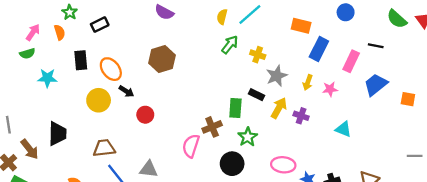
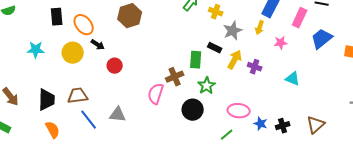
cyan star: (47, 78) -> (36, 50), moved
yellow arrow: (308, 82) -> (260, 28), moved
black trapezoid: (57, 134) -> (47, 100), moved

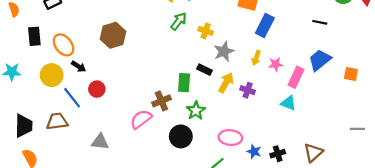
pink rectangle: (300, 18) -> (296, 77), moved
yellow arrow: (260, 28) -> (256, 58), moved
pink semicircle: (156, 94) -> (141, 119), turned 35
blue line: (89, 120) -> (72, 98), moved

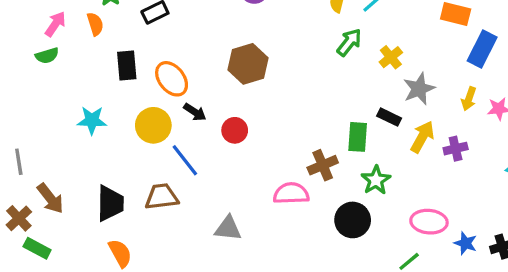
yellow cross: (206, 31) -> (391, 57), turned 32
red circle: (97, 89) -> (235, 130), moved
purple cross: (248, 90) -> (456, 149), turned -32
pink semicircle: (141, 119) -> (291, 193), turned 35

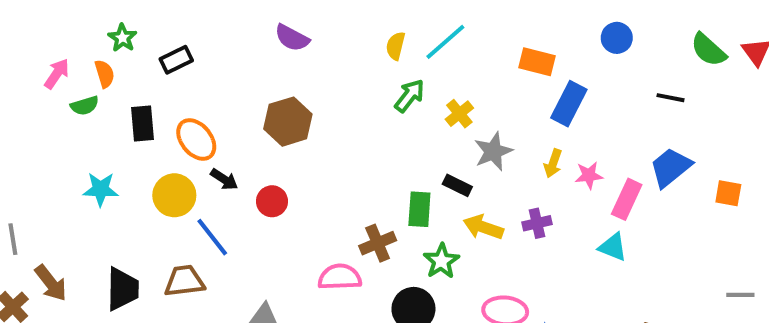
green semicircle: (47, 56) -> (85, 106), moved
yellow arrow: (422, 137) -> (483, 227), moved, turned -100

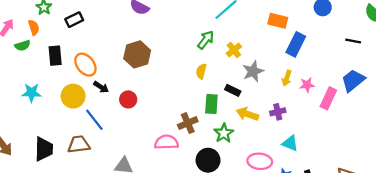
yellow semicircle: (396, 46) -> (201, 71), moved
cyan triangle: (613, 247) -> (290, 143), moved

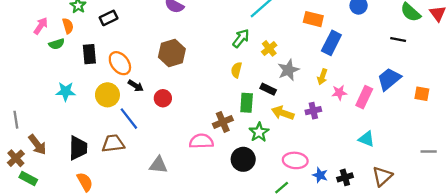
black line: (353, 41) -> (398, 39), moved
pink star: (307, 85) -> (339, 93), moved
cyan triangle: (290, 143) -> (366, 139), moved

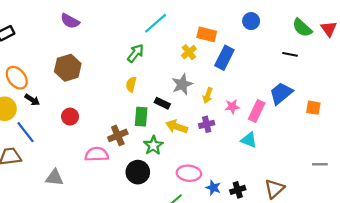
yellow cross: (269, 48) -> (189, 52), moved
yellow arrow: (322, 77) -> (208, 95), moved
red circle: (163, 98) -> (70, 117), moved
cyan triangle: (366, 139) -> (249, 140), moved

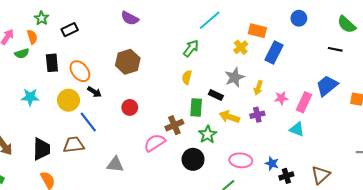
pink semicircle: (97, 154) -> (155, 143), turned -30
blue star: (213, 188) -> (272, 163), moved

